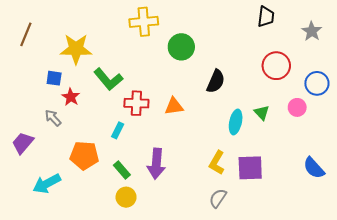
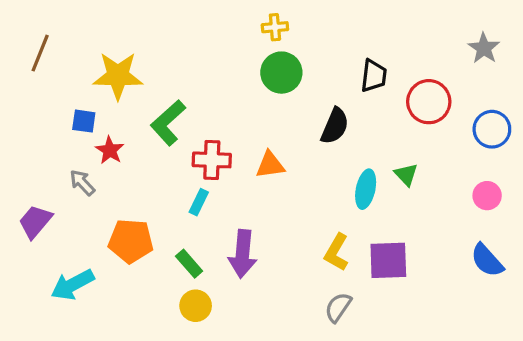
black trapezoid: (266, 17) -> (374, 76), moved
yellow cross: (144, 22) -> (275, 27), moved, size x0.6
green L-shape: (108, 79) -> (168, 123), turned 88
pink circle: (297, 107) -> (487, 196), moved
cyan rectangle: (118, 130) -> (199, 202), moved

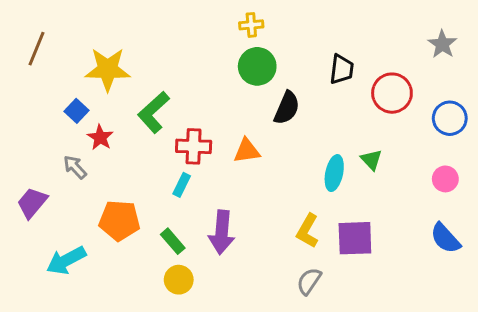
blue square: (84, 121) -> (76, 111), turned 35
black semicircle: (335, 126) -> (287, 108), moved

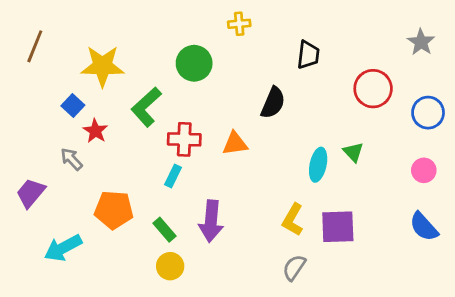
green circle: (257, 66) -> (194, 63), moved
black trapezoid: (342, 69) -> (308, 55), moved

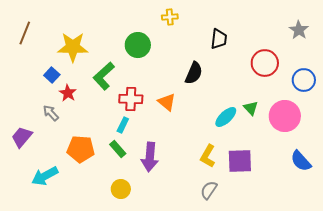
orange triangle: (235, 144) -> (167, 102), turned 48
cyan ellipse: (318, 165) -> (226, 117), turned 35
pink circle: (424, 170) -> (285, 116), moved, size x1.8
green rectangle: (164, 230) -> (118, 149), moved

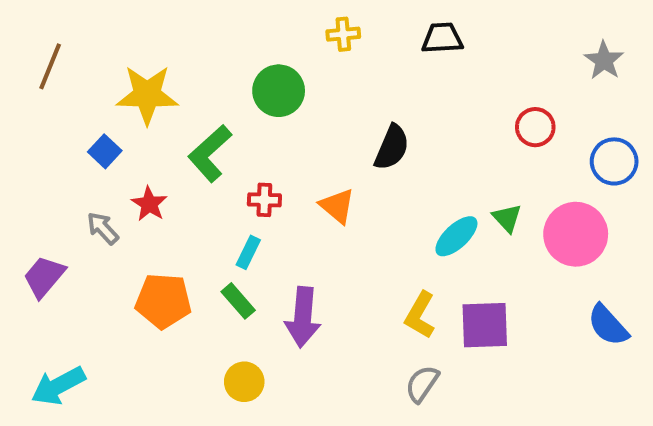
black trapezoid: (219, 39) -> (442, 38), moved, turned -100
red circle: (265, 63) -> (535, 127), size x0.7
red star: (68, 93) -> (149, 204), moved
red cross: (131, 99) -> (264, 200), size x0.7
cyan arrow: (45, 176) -> (58, 386), moved

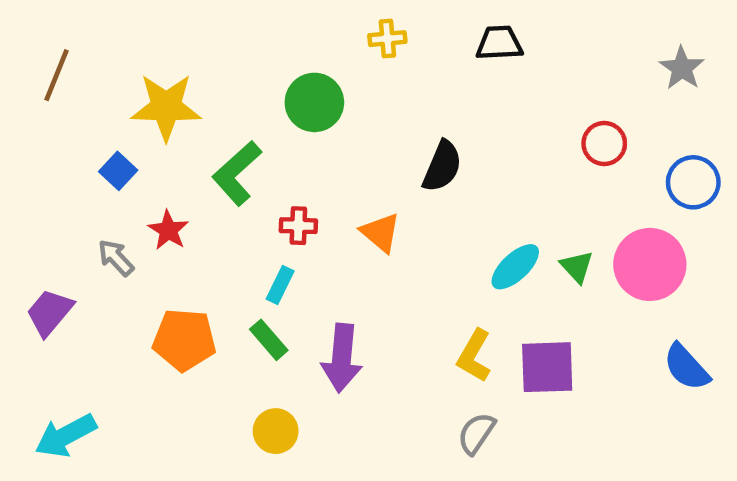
green triangle: (507, 218) -> (577, 267), moved

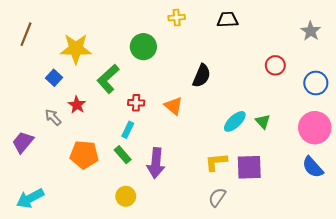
pink circle: (650, 264) -> (315, 128), moved
yellow L-shape: (474, 356) -> (216, 162), turned 55

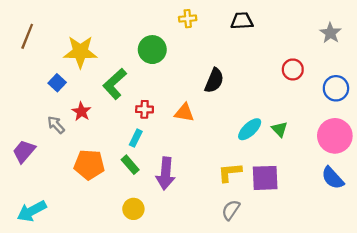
orange triangle: (173, 106) -> (184, 113), turned -30

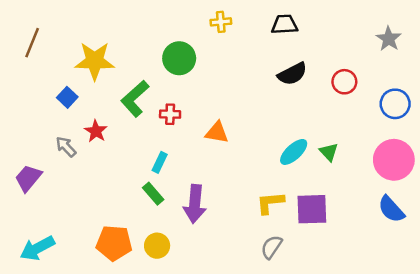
black semicircle: (214, 81) -> (292, 74), moved, turned 40
red cross: (145, 109) -> (170, 114), moved
orange pentagon: (89, 165) -> (114, 243), moved

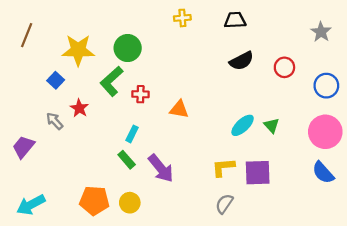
green circle: (179, 58) -> (128, 48), moved
purple arrow: (195, 204) -> (161, 168), turned -44

